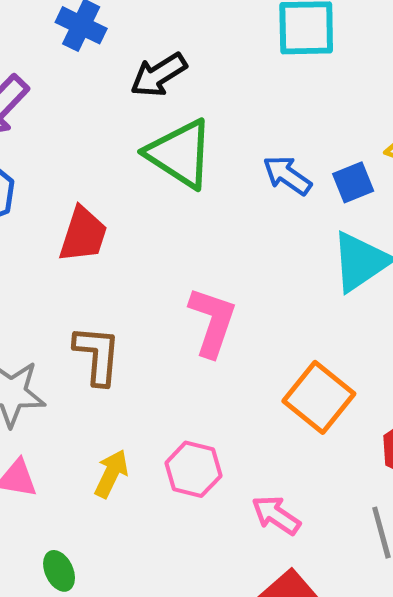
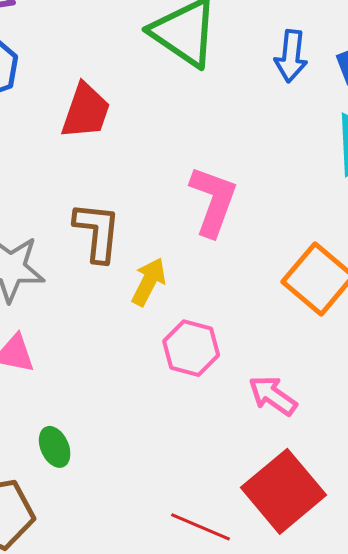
blue arrow: (287, 175) -> (291, 56), turned -120
yellow arrow: (111, 474) -> (149, 282), moved

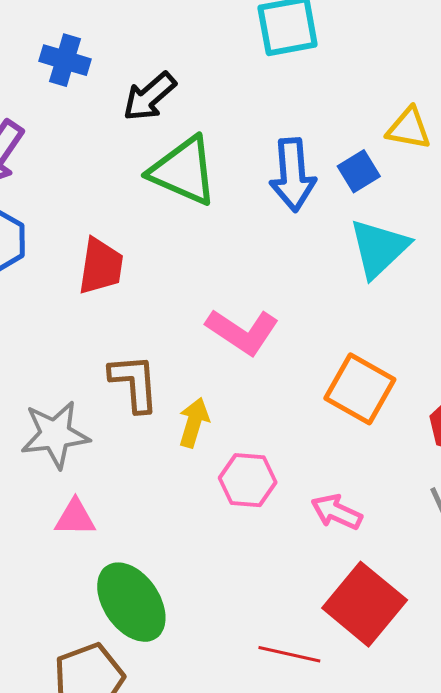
blue arrow: (291, 56) -> (293, 175), size x1.4
pink L-shape: (213, 201) -> (242, 332), turned 114
green ellipse: (55, 447) -> (131, 602), size x2.0

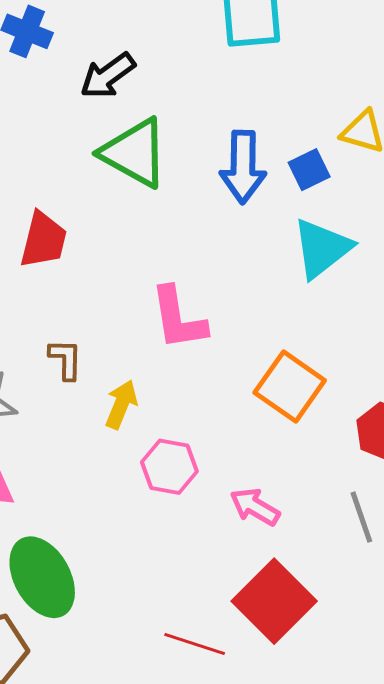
pink L-shape: (242, 332) -> (178, 318), turned 42
brown L-shape: (134, 383) -> (66, 359), size x0.7

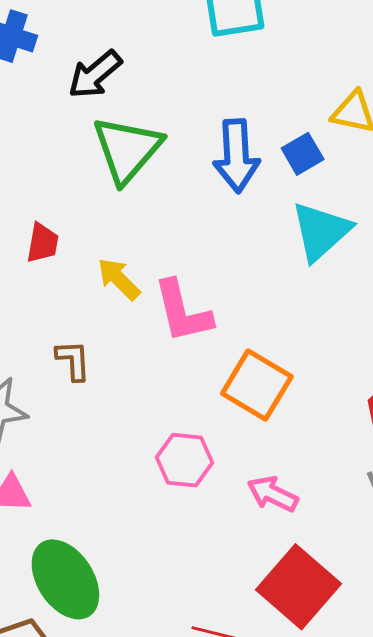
green triangle: (134, 153) -> (127, 149), turned 46
red trapezoid: (43, 240) -> (43, 243), size x0.7
orange square: (290, 386) -> (257, 385), moved
yellow arrow: (121, 404) -> (119, 279), moved, turned -63

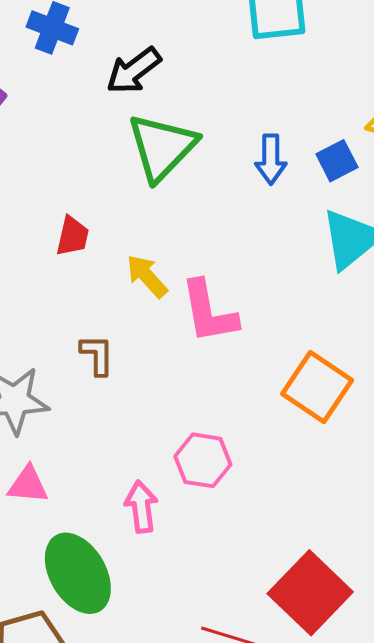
blue arrow: (236, 156) -> (271, 159), size x0.7
orange square: (257, 385) -> (317, 387), moved
pink arrow: (273, 494) -> (141, 507), moved, turned 54

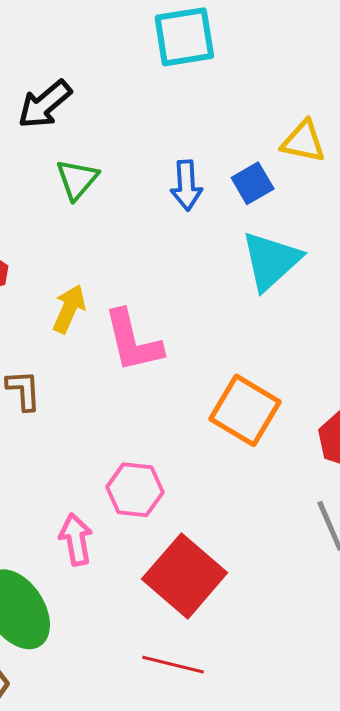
green triangle: (162, 147) -> (77, 179), size x0.6
yellow arrow: (147, 276) -> (69, 309), turned 69
red square: (310, 593) -> (185, 576), moved

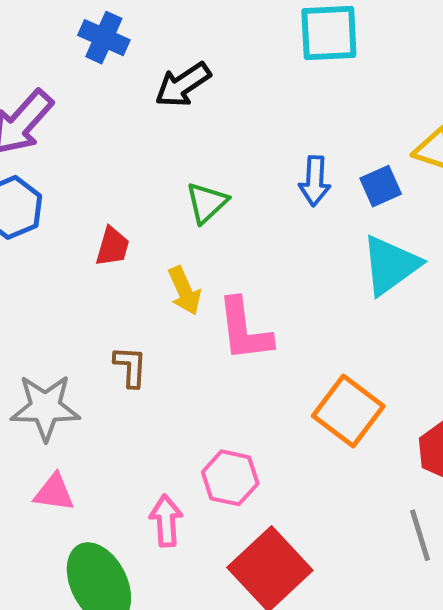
green triangle: (77, 179) -> (207, 203), moved
yellow arrow: (69, 309) -> (184, 291), turned 126

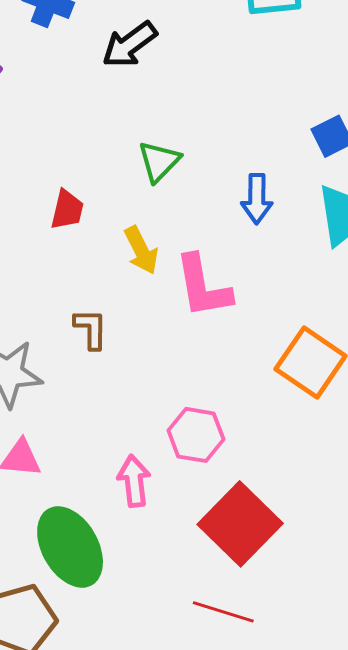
blue arrow: (315, 181) -> (257, 199), moved

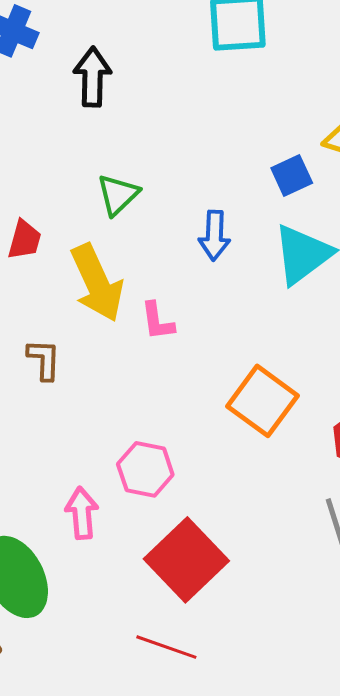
black arrow: (129, 45) -> (92, 77), turned 126
yellow arrow: (141, 250) -> (97, 283), size x1.6
pink L-shape: (203, 286) -> (157, 321), size x0.6

